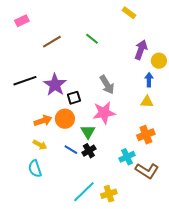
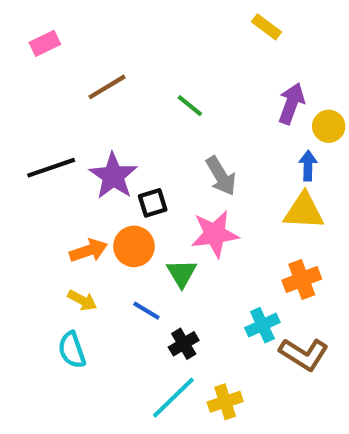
green line: (92, 39) -> (190, 106), moved
yellow triangle: (147, 102) -> (304, 211), size x1.5
black cross: (89, 151) -> (184, 344), moved

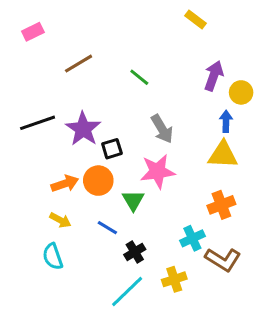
yellow cross: (225, 402) -> (174, 279), moved

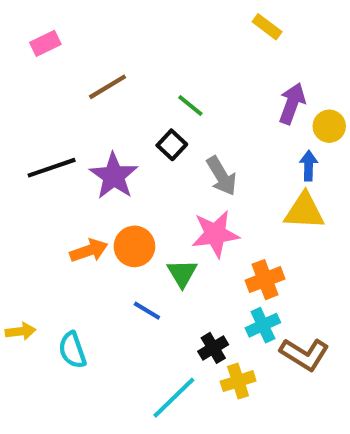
black square: (112, 149) -> (172, 145), moved, turned -30
orange cross: (221, 205) -> (265, 280), moved
yellow arrow: (60, 220) -> (20, 331), moved, turned -35
black cross: (135, 252) -> (213, 348), moved

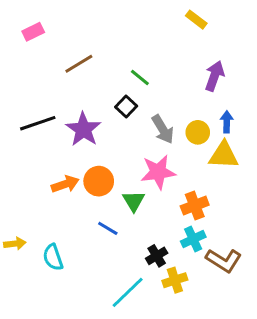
yellow circle: (329, 126) -> (198, 132), moved

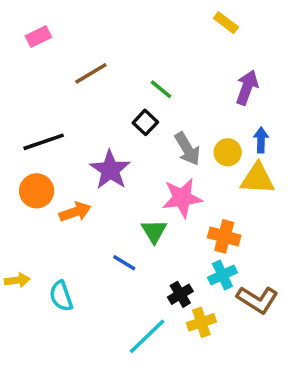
purple star: (83, 129) -> (110, 170), moved
orange circle: (99, 181) -> (37, 191), moved
orange cross: (195, 206) -> (224, 236), turned 36

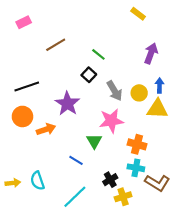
cyan cross: (222, 275) -> (136, 168), turned 35
yellow arrow: (17, 280) -> (13, 183), moved
cyan line: (147, 336) -> (75, 197), moved

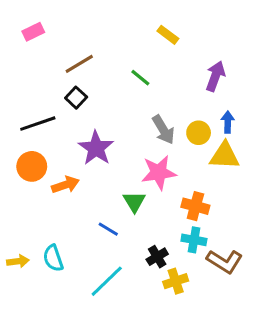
yellow rectangle: (138, 14) -> (168, 35), moved
black square: (89, 75) -> (76, 98), moved

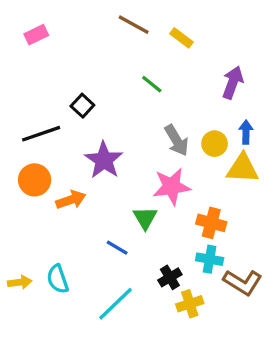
brown line: (79, 64) -> (134, 25), moved, turned 60

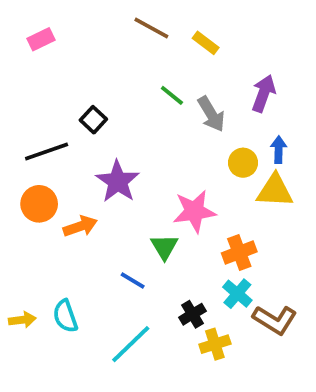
gray arrow: (177, 140) -> (211, 114), moved
orange cross: (211, 223) -> (239, 252), turned -36
cyan cross: (210, 259) -> (237, 294), turned 30

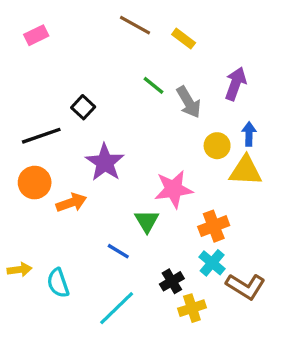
yellow arrow: (22, 320) -> (20, 270), moved

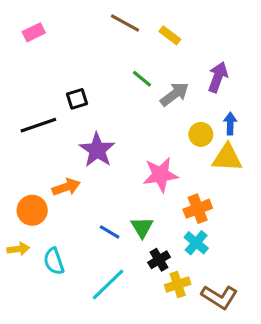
gray arrow: (189, 102) -> (175, 94), turned -96
black square: (83, 107) -> (77, 99), turned 30
orange circle: (35, 183) -> (32, 210), moved
green triangle: (147, 221) -> (142, 227), moved
brown L-shape: (246, 286) -> (219, 297), moved

